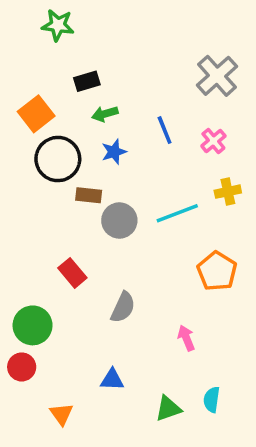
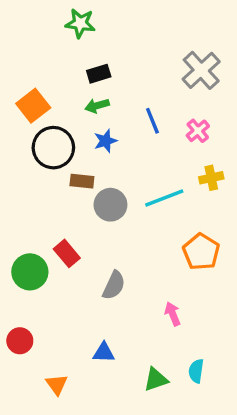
green star: (58, 25) -> (80, 23), moved
black rectangle: (87, 81) -> (99, 74), moved
green circle: (33, 325) -> (30, 272), moved

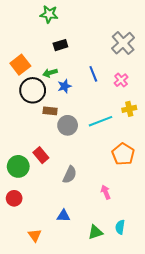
green arrow: (97, 106) -> (50, 73), moved
red circle: (20, 341) -> (14, 198), moved

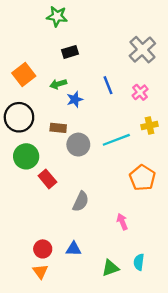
black circle: (33, 90) -> (19, 117), moved
green circle: (18, 166) -> (26, 156), moved
red circle: (14, 198) -> (43, 249), moved

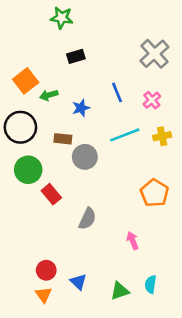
green arrow: (58, 84) -> (49, 95), moved
cyan line: (116, 140) -> (125, 135), moved
blue triangle: (74, 249) -> (78, 282), moved, turned 42

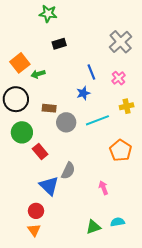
blue star: (81, 108) -> (83, 93), moved
cyan line: (125, 135) -> (97, 120), moved
blue triangle: (78, 282) -> (49, 186), moved, size x1.5
cyan semicircle: (151, 284) -> (118, 222), turned 72

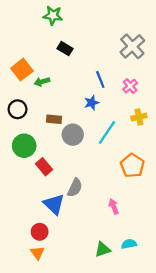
black rectangle: (59, 44) -> (65, 49), turned 48
black circle: (16, 99) -> (18, 109), size x0.7
cyan line: (97, 120) -> (107, 132), turned -35

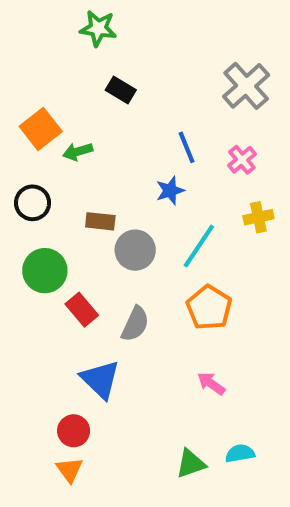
orange pentagon: (132, 166) -> (209, 308), moved
gray semicircle: (75, 188) -> (135, 324), moved
pink arrow: (114, 206) -> (211, 384), turned -32

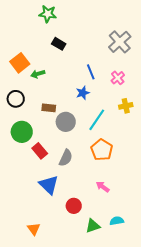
red circle: (74, 431) -> (74, 206), moved

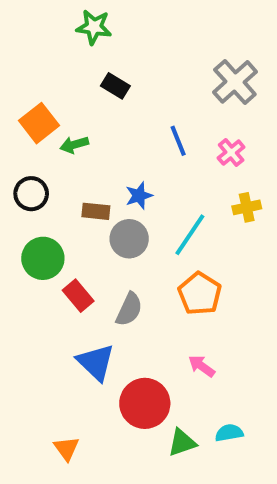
blue star: (83, 93) -> (139, 196), moved
red circle: (74, 206) -> (145, 403), size x1.6

